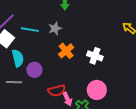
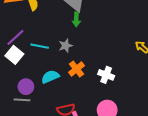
cyan semicircle: (18, 58) -> (50, 77), moved, turned -102
purple circle: (34, 70) -> (26, 87), moved

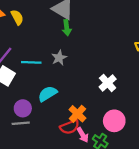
orange cross: (77, 69) -> (77, 114), moved
white cross: (106, 75) -> (108, 83), turned 35

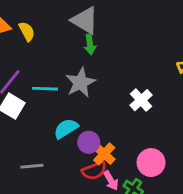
gray star: (59, 58) -> (80, 83), size x1.5
white cross: (108, 83) -> (141, 100), moved
purple circle: (23, 108) -> (89, 142), moved

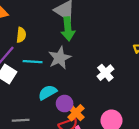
yellow semicircle: (27, 31) -> (21, 35), moved, turned 32
green arrow: (90, 44) -> (68, 29), size x1.5

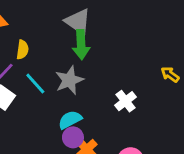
cyan line: (33, 62) -> (35, 83), turned 42
cyan semicircle: (47, 92) -> (70, 120), moved

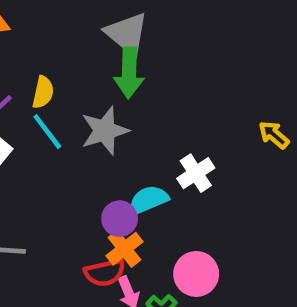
yellow semicircle: (23, 50) -> (43, 92), moved
cyan semicircle: (70, 120) -> (148, 200), moved
purple circle: (73, 137) -> (120, 219), moved

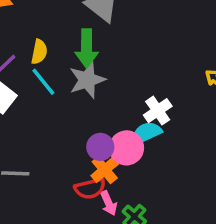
green arrow: (129, 73) -> (87, 48), moved
cyan semicircle: (148, 200) -> (146, 133), moved
pink circle: (196, 274) -> (127, 148), moved

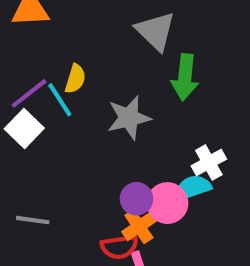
green arrow: (87, 48) -> (185, 77), moved
cyan line: (43, 82) -> (60, 100), moved

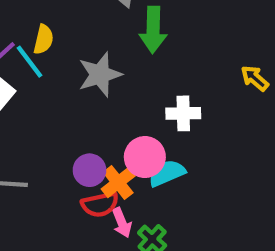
white cross: (209, 163) -> (183, 113), turned 32
cyan semicircle: (193, 188) -> (167, 173), moved
purple circle: (136, 199) -> (90, 170), moved

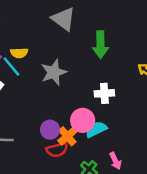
green arrow: (153, 30) -> (100, 45), moved
yellow semicircle: (44, 39) -> (19, 53), turned 77
pink arrow: (122, 223) -> (115, 161), moved

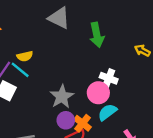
gray star: (54, 72) -> (62, 97), moved
white cross: (104, 93) -> (109, 78), turned 36
pink circle: (83, 120) -> (98, 93), moved

